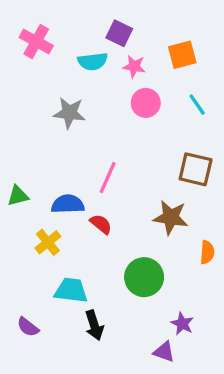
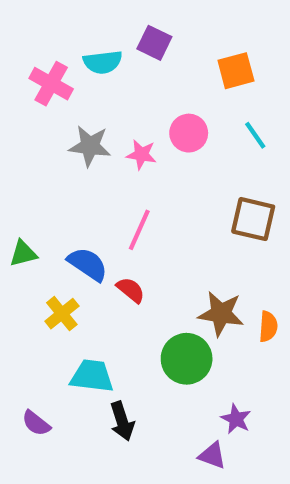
pink cross: (36, 41) -> (51, 84), moved
cyan semicircle: (93, 61) -> (103, 62), moved
pink star: (134, 66) -> (141, 155), moved
blue semicircle: (68, 204) -> (88, 264), turned 36
brown star: (171, 217) -> (221, 314), moved

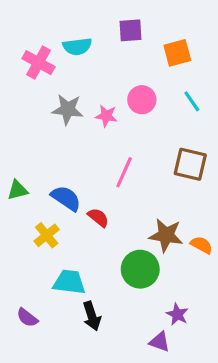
purple square: (154, 43) -> (131, 30), moved, turned -30
pink line: (139, 230) -> (124, 172), moved
orange semicircle: (268, 327) -> (202, 245), turned -65

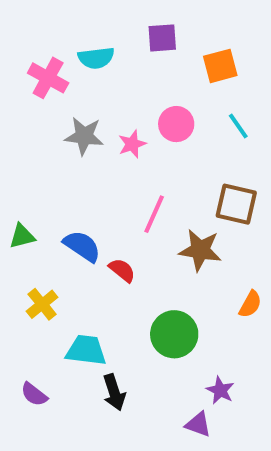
pink star: (106, 116) -> (132, 144), turned -30
yellow cross: (47, 235) -> (42, 304), moved
brown star: (166, 235) -> (200, 250), moved
orange semicircle: (202, 245) -> (250, 304), turned 90

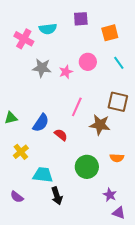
blue semicircle: (82, 246) -> (41, 123), turned 90
orange semicircle: (250, 304) -> (117, 158), moved, turned 64
purple triangle: (198, 424) -> (119, 213), moved

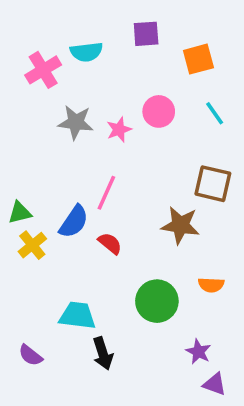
pink cross: (24, 39) -> (43, 70), turned 30
pink line: (77, 107) -> (106, 193), moved
yellow cross: (21, 152) -> (32, 245), moved

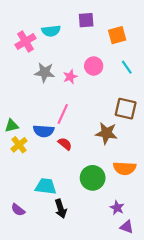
blue semicircle: (74, 222) -> (44, 131), turned 60
orange semicircle: (211, 285) -> (125, 168), size x1.5

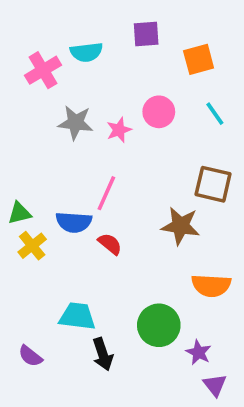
green circle: (93, 178) -> (159, 325), moved
purple triangle: (127, 227) -> (215, 385), turned 32

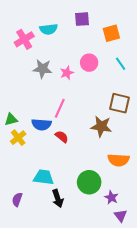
purple semicircle: (30, 356) -> (17, 199), turned 72

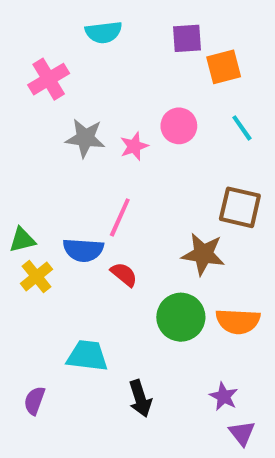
purple square: (82, 19) -> (187, 38), moved
cyan semicircle: (49, 29) -> (104, 32), moved
green circle: (89, 182) -> (181, 317), moved
black arrow: (58, 198) -> (140, 399), moved

